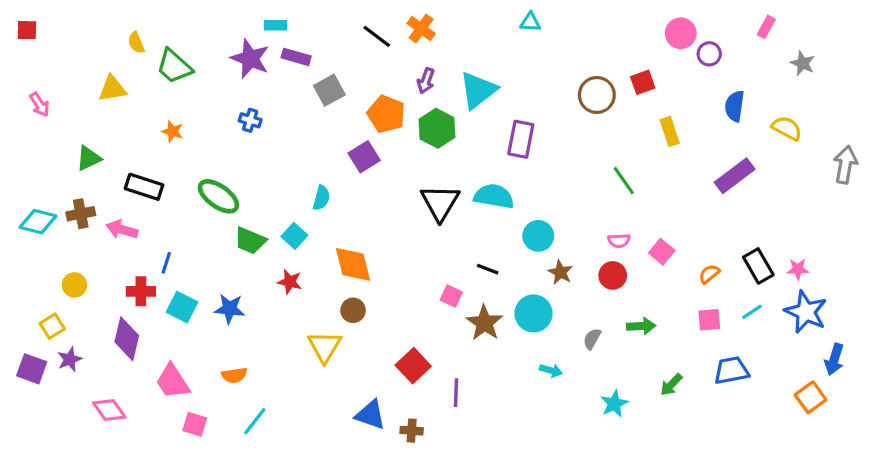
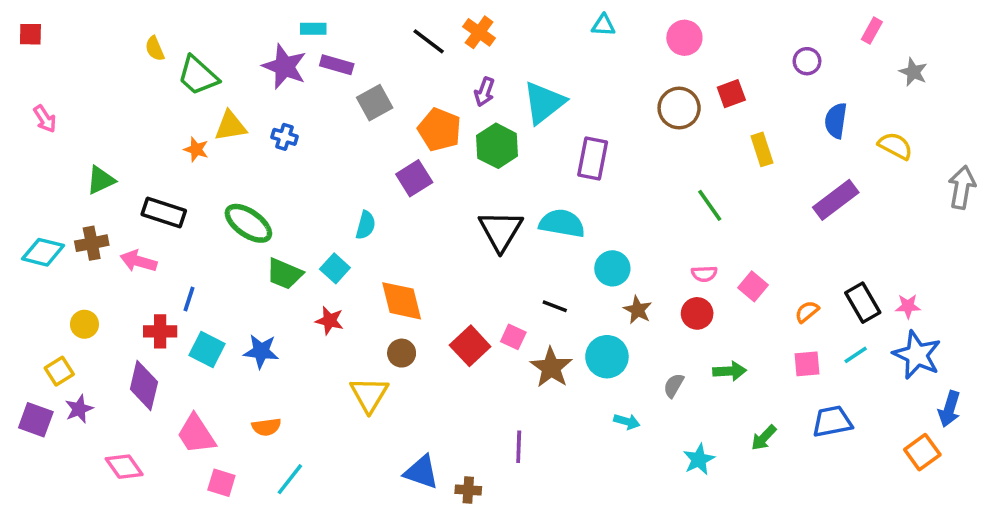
pink circle: (681, 33) -> (684, 38), moved
yellow triangle: (112, 89) -> (230, 126), moved
red square: (413, 366) -> (470, 346), moved

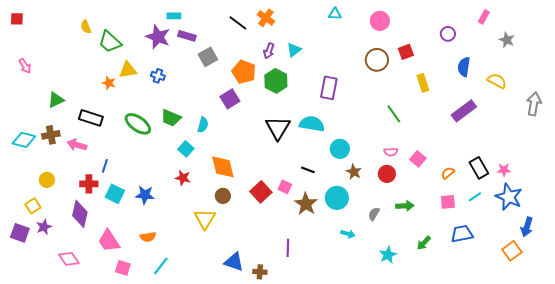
cyan triangle: (544, 103) -> (294, 50), moved, size x0.6
green trapezoid: (284, 274) -> (171, 118), moved

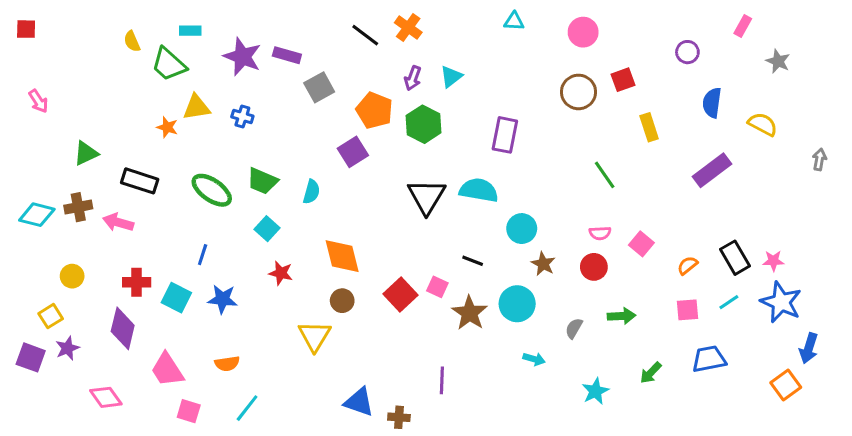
cyan rectangle: (174, 16) -> (190, 31), moved
gray arrow: (534, 104) -> (819, 159), size x0.6
cyan square: (186, 149) -> (267, 229), moved
blue line: (105, 166) -> (203, 255), moved

